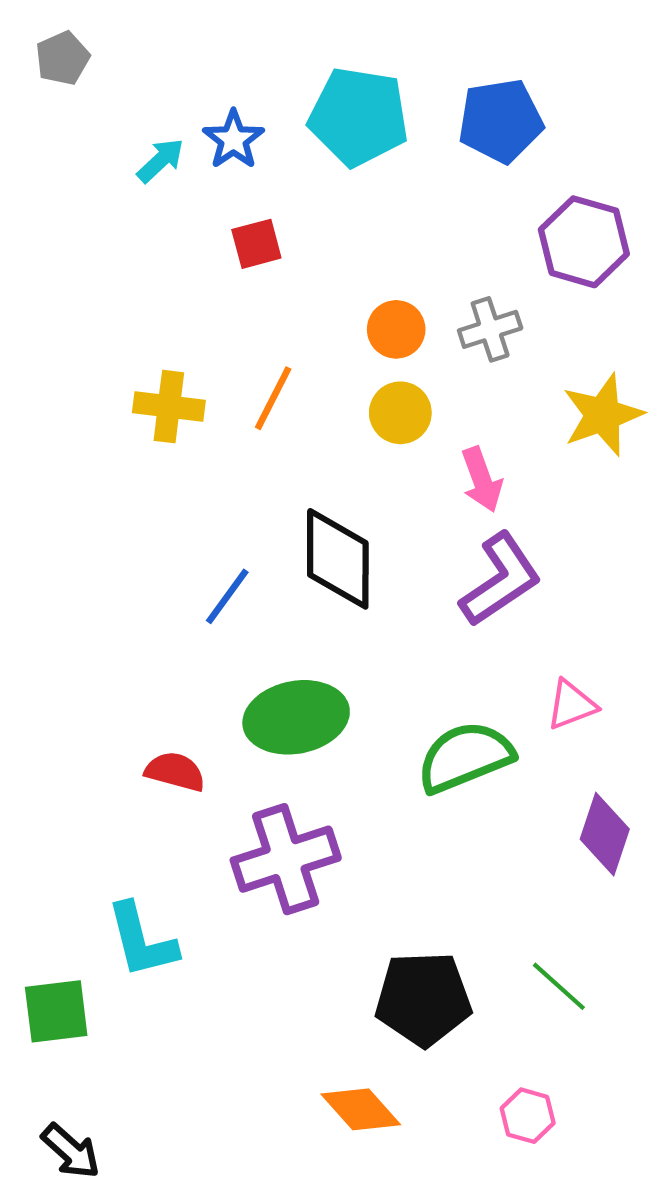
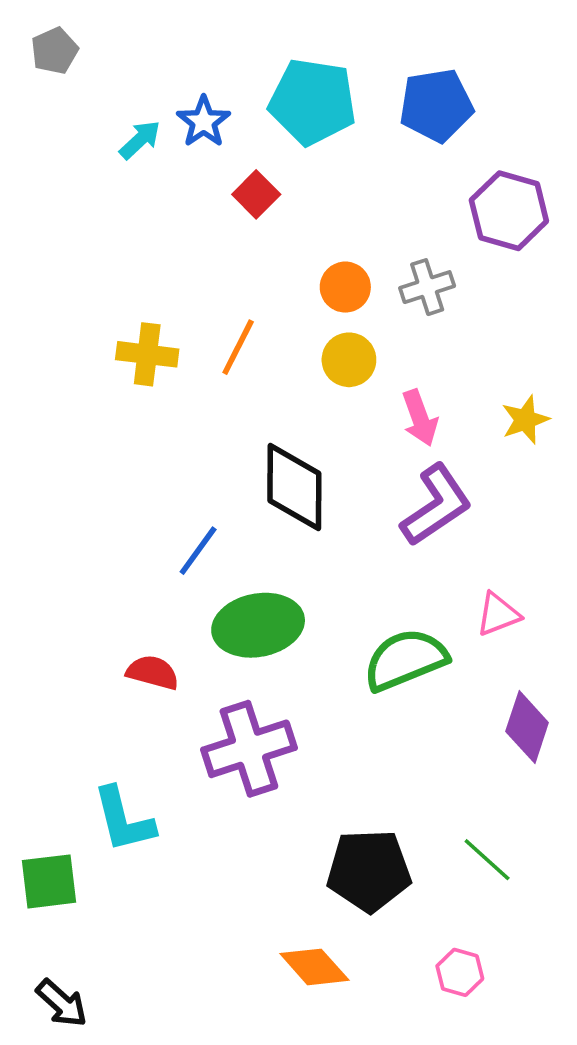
red square: (256, 244) -> (256, 194), moved, turned -30
yellow star: (603, 415) -> (525, 420), moved, size x0.7
blue line: (227, 596) -> (198, 551), moved

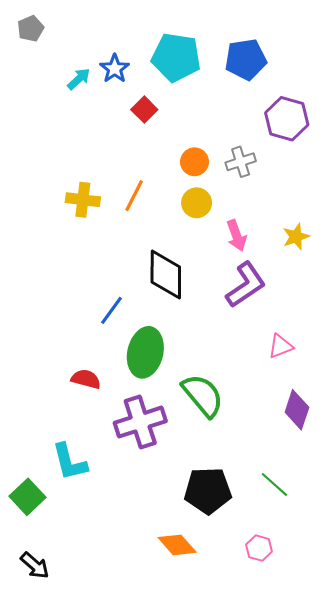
green ellipse: (258, 625) -> (145, 352), turned -66
green semicircle: (405, 660) -> (203, 395), moved, turned 72
green square: (49, 881) -> (28, 497), turned -36

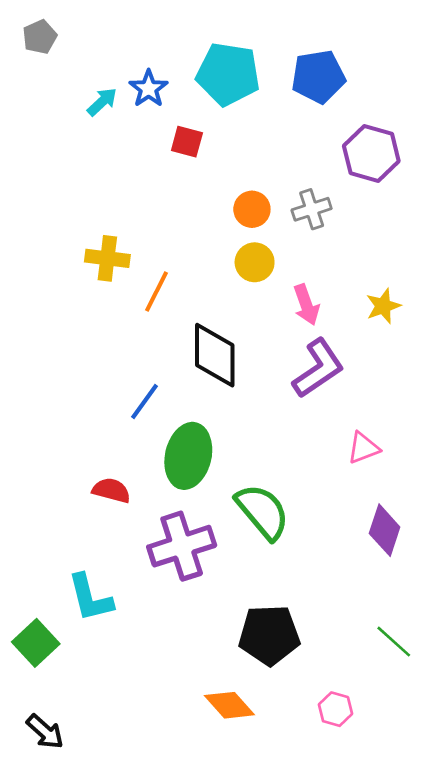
red square: (144, 110) -> (187, 142), turned -30
orange line: (134, 196) -> (156, 291), moved
green line: (274, 485) -> (394, 642), moved

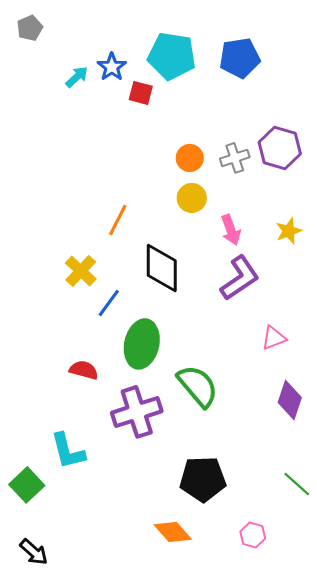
red square: (187, 142) -> (141, 93), moved
purple hexagon: (371, 154) -> (280, 148), moved
yellow cross: (107, 258) -> (81, 271), moved, turned 36

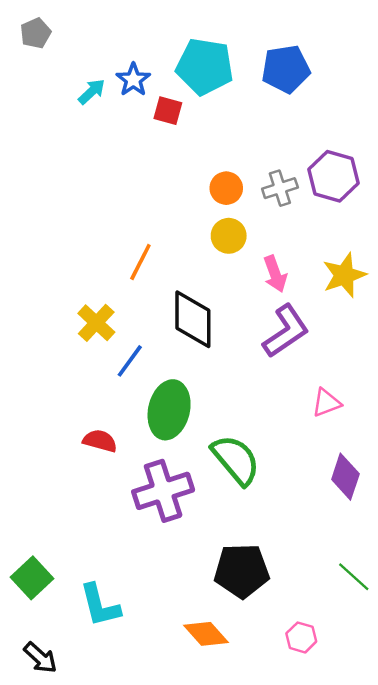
yellow star: (289, 231) -> (344, 275), size x1.4
cyan L-shape: (68, 451) -> (100, 605), moved

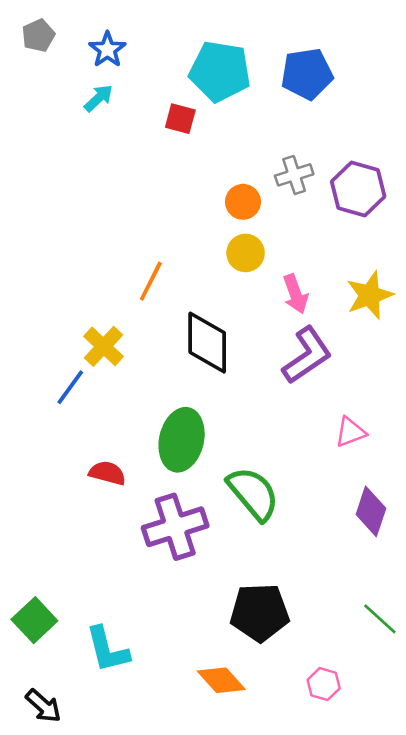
blue star: (133, 80) -> (107, 50), moved
gray cross: (280, 188) -> (294, 175), moved
blue line: (130, 361) -> (70, 387), moved

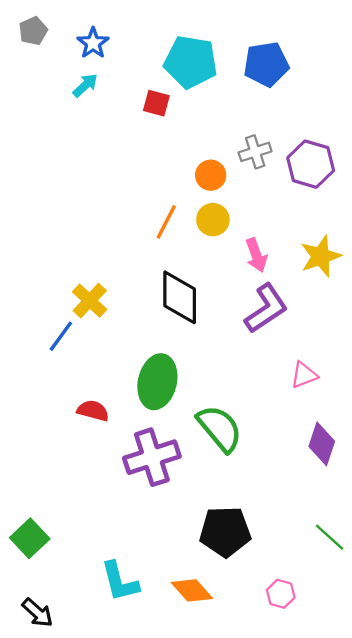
orange line: (151, 281) -> (166, 222), moved
cyan L-shape: (107, 650) -> (120, 582), moved

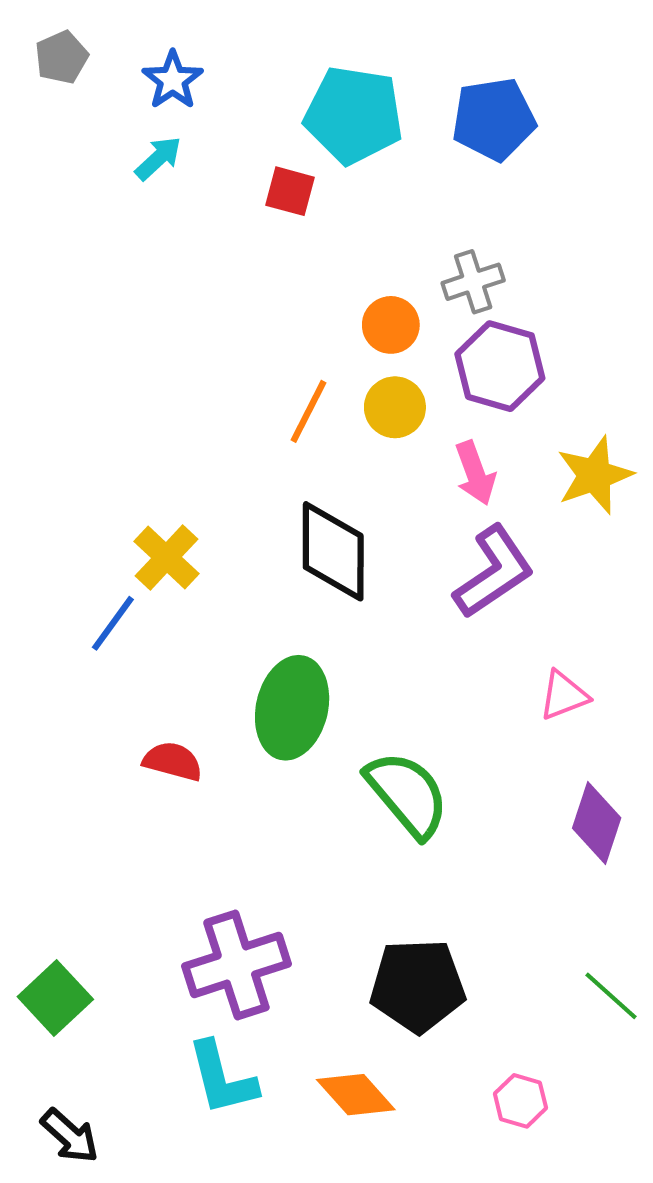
purple hexagon: (311, 164) -> (500, 366), moved
purple cross: (152, 457) -> (236, 965), moved

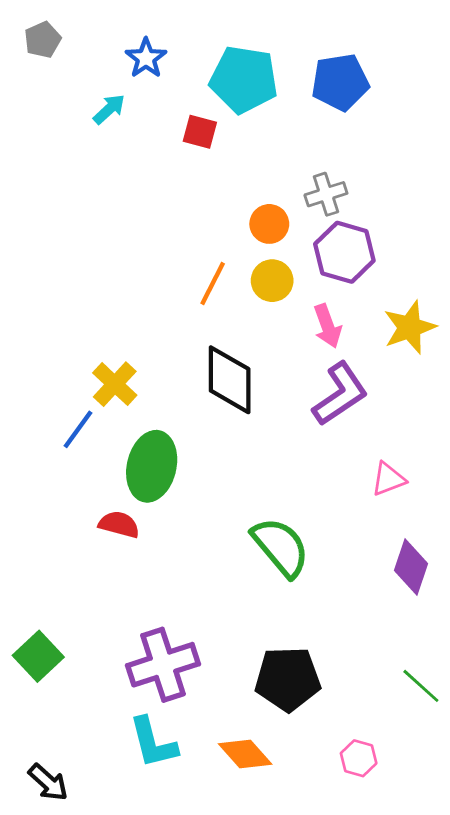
blue star: (173, 80) -> (146, 58), moved
green ellipse: (292, 708) -> (152, 466), moved
green square: (55, 998) -> (38, 656), moved

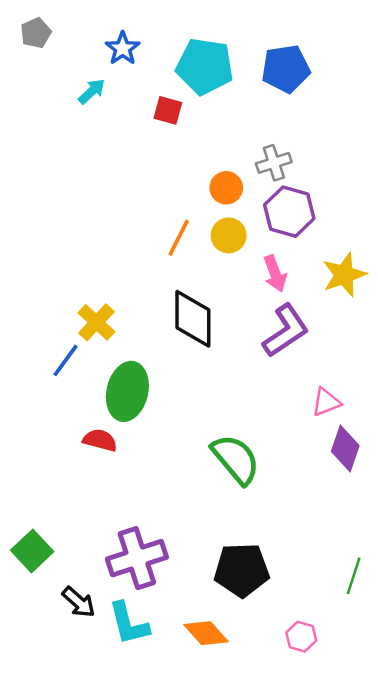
purple diamond: (411, 567) -> (345, 449), moved
green line: (421, 686) -> (354, 576), turned 66
black arrow: (48, 782) -> (79, 602), moved

